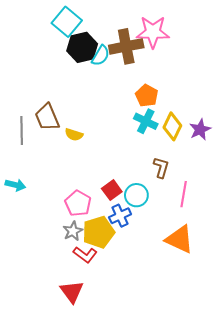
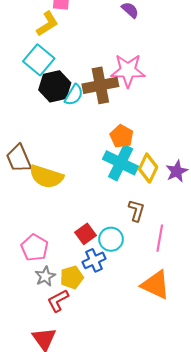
cyan cross: (146, 121) -> (121, 163), size x1.4
yellow semicircle: (74, 135) -> (46, 177), size x1.8
pink pentagon: (78, 203) -> (35, 248), moved
yellow pentagon: (98, 232) -> (72, 277), size x0.7
red L-shape: (85, 255) -> (58, 301), turned 115

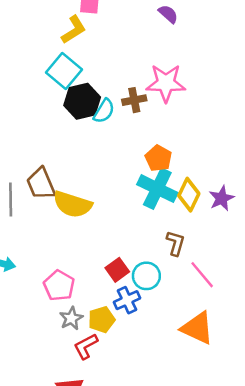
brown cross: (100, 85) -> (134, 100), size x0.6
pink line: (160, 238) -> (202, 275), turned -50

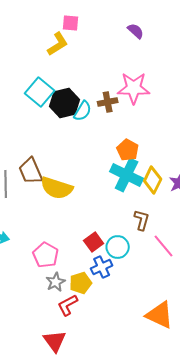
cyan square: (64, 71) -> (40, 92), moved
orange triangle: (197, 328) -> (160, 315), moved

